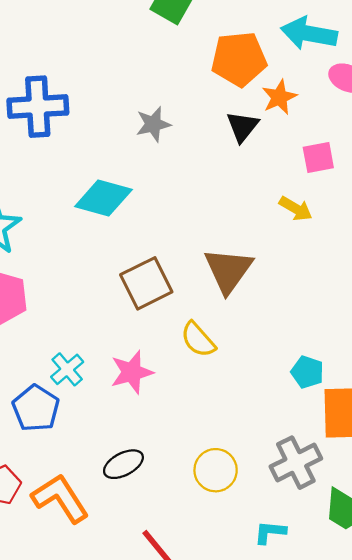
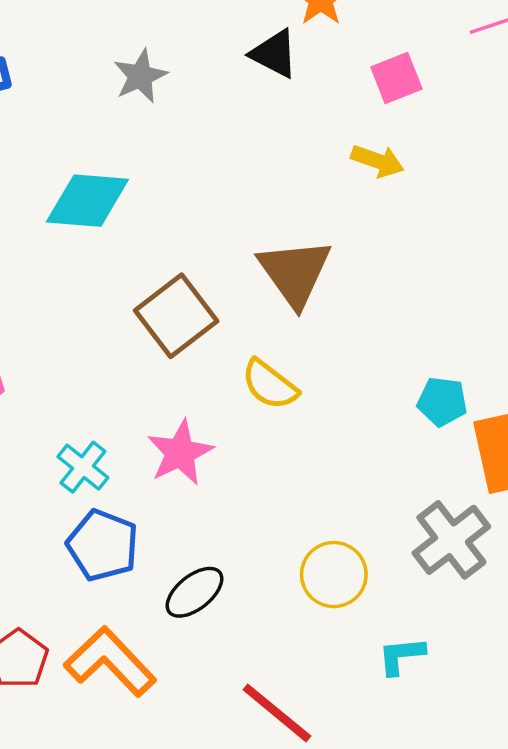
black triangle: (242, 127) -> (274, 54), turned -30
blue pentagon: (36, 408) -> (103, 545), moved
cyan L-shape: (270, 532) -> (401, 656), moved

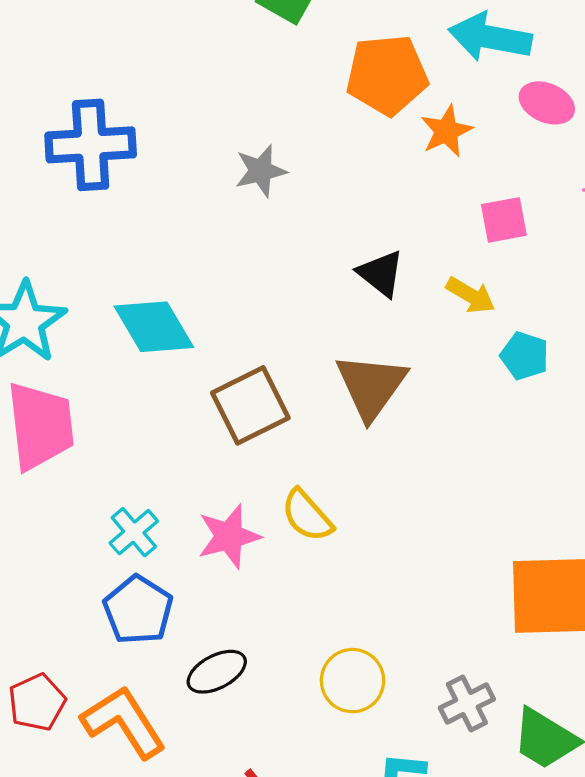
black triangle: (274, 54) -> (381, 274), moved
cyan diamond: (87, 201) -> (154, 327), moved, turned 44
yellow semicircle: (270, 385) -> (307, 516), moved
cyan pentagon: (442, 402) -> (525, 356), moved
gray cross: (451, 540) -> (467, 703), moved, size x0.7

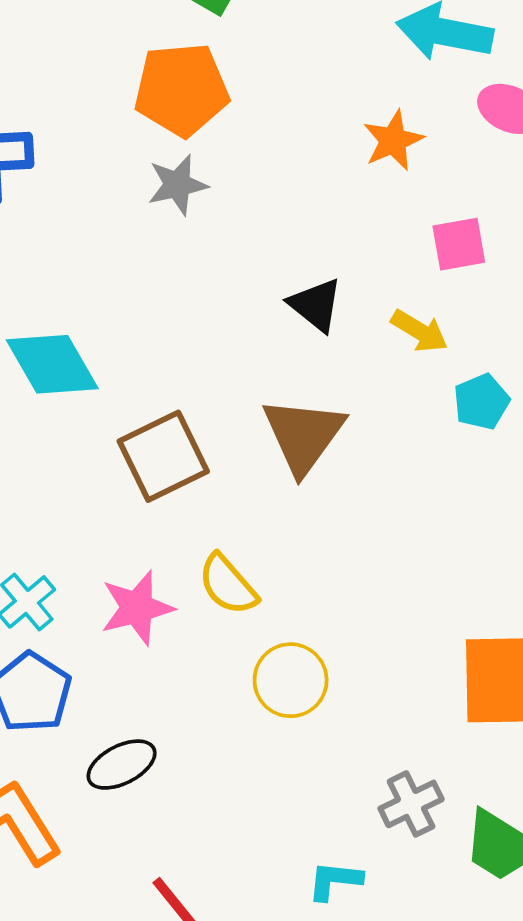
orange pentagon: (387, 75) -> (181, 90), moved
cyan pentagon: (525, 356) -> (481, 402), turned 30
yellow circle: (352, 681) -> (291, 680), moved

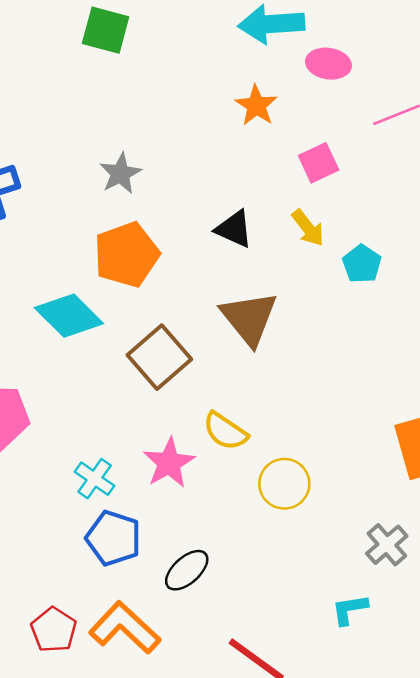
orange pentagon: (181, 90) -> (127, 255), moved
yellow arrow: (419, 331) -> (308, 228), turned 36

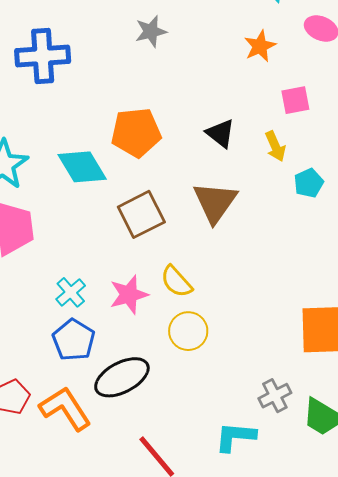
gray star: (120, 174) -> (151, 31), moved
yellow circle: (284, 484) -> (188, 331), moved
black ellipse: (187, 570) -> (122, 377), size x1.5
cyan L-shape: (350, 609) -> (235, 437), size x1.4

